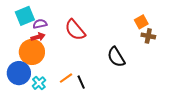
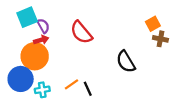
purple semicircle: (40, 24) -> (43, 26), turned 72
cyan cross: (39, 83) -> (42, 90), turned 32

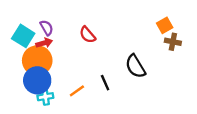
cyan square: (27, 17) -> (23, 36), moved, turned -36
red semicircle: (81, 32) -> (87, 35), size x0.7
blue circle: (21, 79) -> (37, 80), moved
black line: (88, 89) -> (105, 83), moved

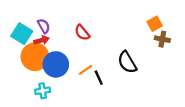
blue circle: (37, 80) -> (56, 64), moved
orange line: (77, 91) -> (85, 70), moved

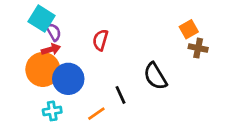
red semicircle: (82, 33) -> (100, 40), turned 56
cyan square: (22, 34) -> (41, 19), moved
orange line: (85, 70) -> (96, 114), moved

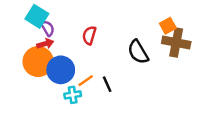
brown cross: (198, 48) -> (176, 42), size x1.6
black semicircle: (155, 76) -> (138, 52), moved
cyan cross: (52, 111) -> (73, 95), moved
orange line: (96, 114) -> (86, 81), moved

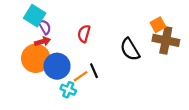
black line: (107, 84) -> (94, 71), moved
cyan cross: (73, 95) -> (68, 90), turned 32

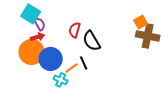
black semicircle: (130, 49) -> (92, 41), moved

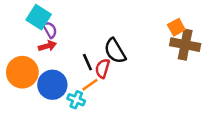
red semicircle: (75, 30) -> (102, 68), moved
orange circle: (32, 52) -> (22, 72), moved
blue circle: (51, 59) -> (52, 85), moved
black line: (84, 63) -> (87, 62), moved

